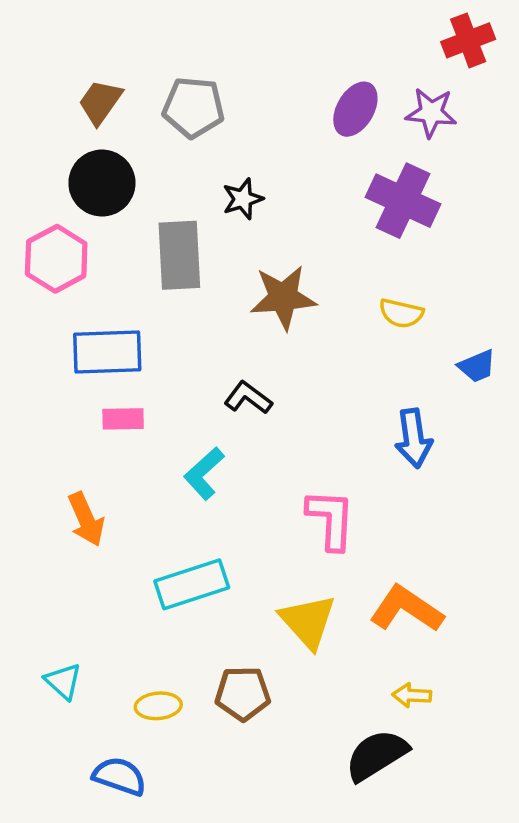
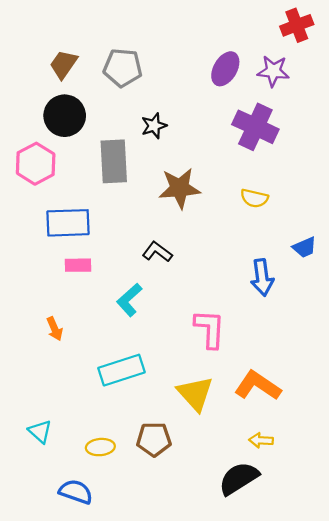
blue trapezoid: (477, 366) -> (305, 247), moved
orange arrow: (86, 519) -> (55, 329), size x0.7

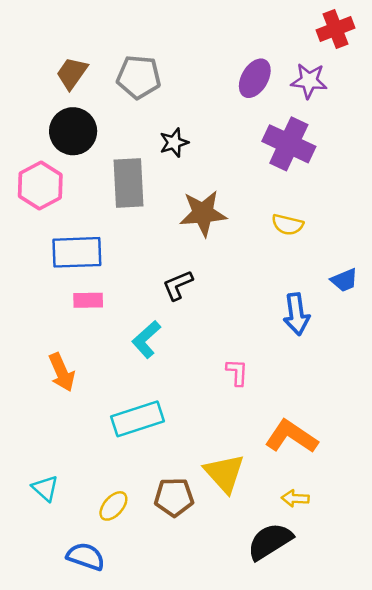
black L-shape: (157, 252) -> (178, 285), turned -60
orange arrow: (55, 329) -> (62, 372), size x1.4
pink L-shape: (210, 329) -> (237, 372), size x0.6
yellow triangle: (195, 394) -> (224, 473), moved
yellow ellipse: (100, 447) -> (113, 506), turned -44

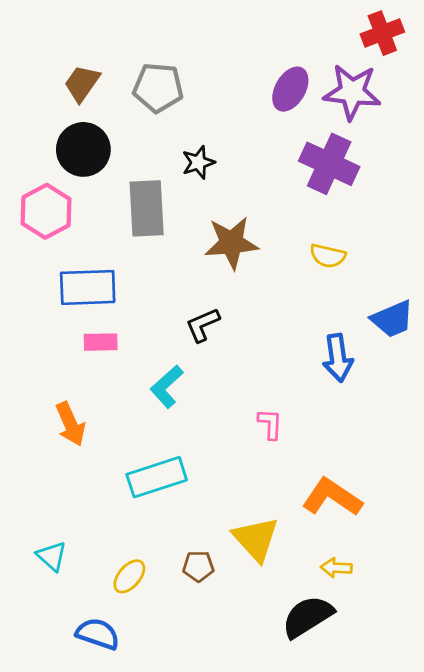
purple star: (309, 81) -> (352, 92), size x1.4
blue trapezoid: (344, 280) -> (392, 319), size x1.4
brown pentagon: (174, 497) -> (198, 566), size x0.7

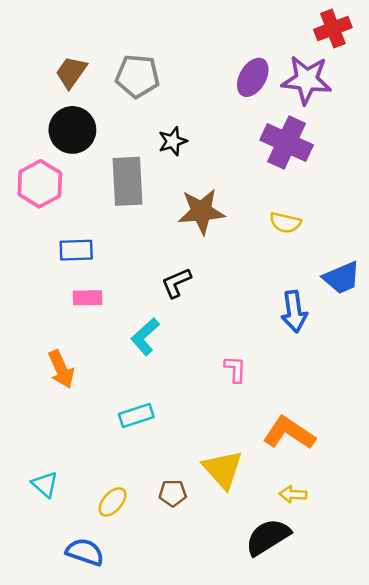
blue rectangle: (88, 287) -> (76, 250), size x0.7
cyan rectangle: (157, 477) -> (136, 415), size x0.7

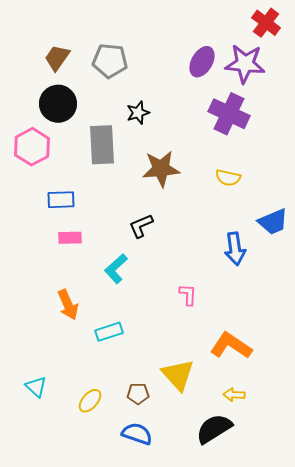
red cross: (333, 29) -> (266, 23), turned -32
orange arrow: (61, 369) -> (68, 305), moved
blue semicircle: (85, 552) -> (137, 434), moved

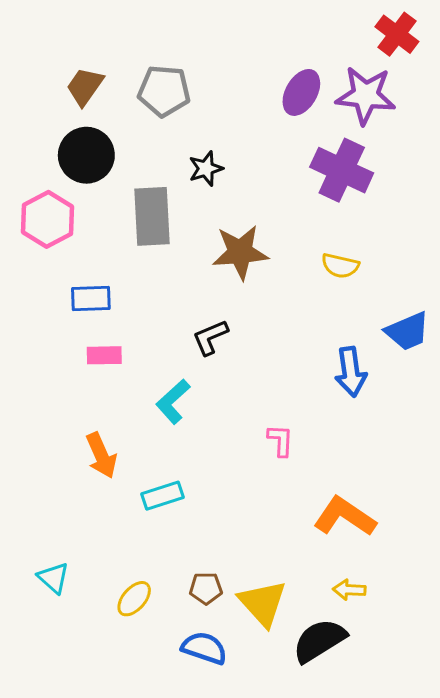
yellow triangle: (178, 375) -> (263, 603), moved

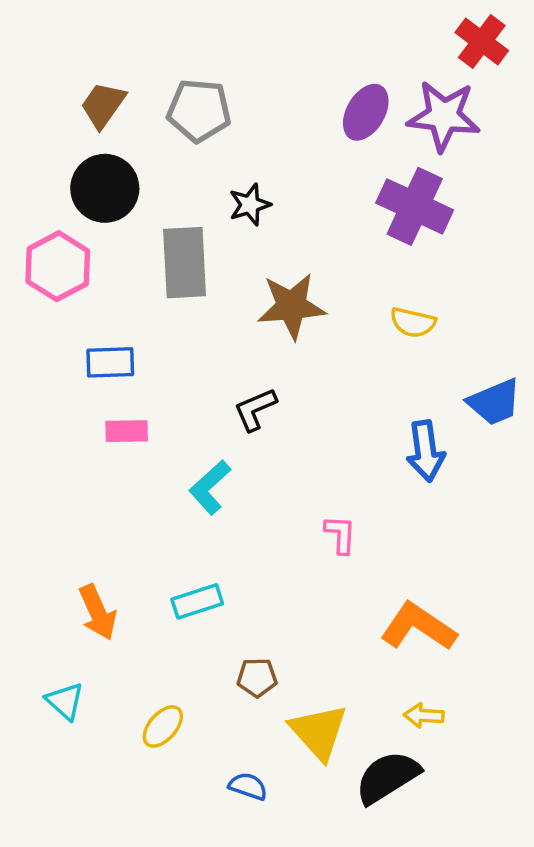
orange arrow: (101, 455) -> (98, 612), moved
brown pentagon: (206, 588) -> (257, 678), moved
blue semicircle: (204, 648) -> (248, 786), size x0.7

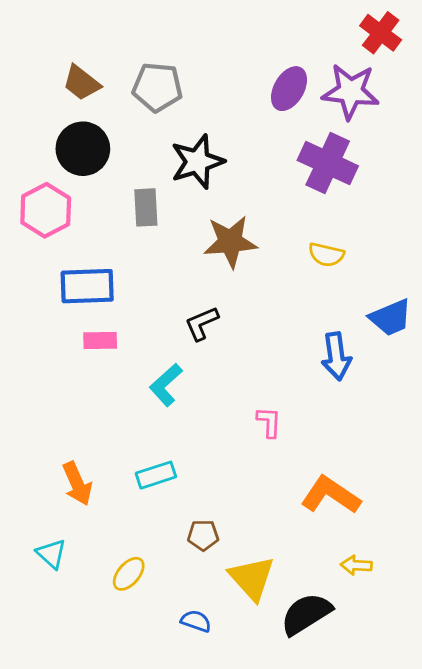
brown trapezoid: (103, 105) -> (81, 83), turned -87
black star: (250, 205) -> (197, 162), size x1.6
gray rectangle: (185, 263) -> (146, 207), size x0.7
blue rectangle: (110, 362) -> (87, 286), size x1.4
yellow arrow: (424, 716) -> (356, 565), moved

